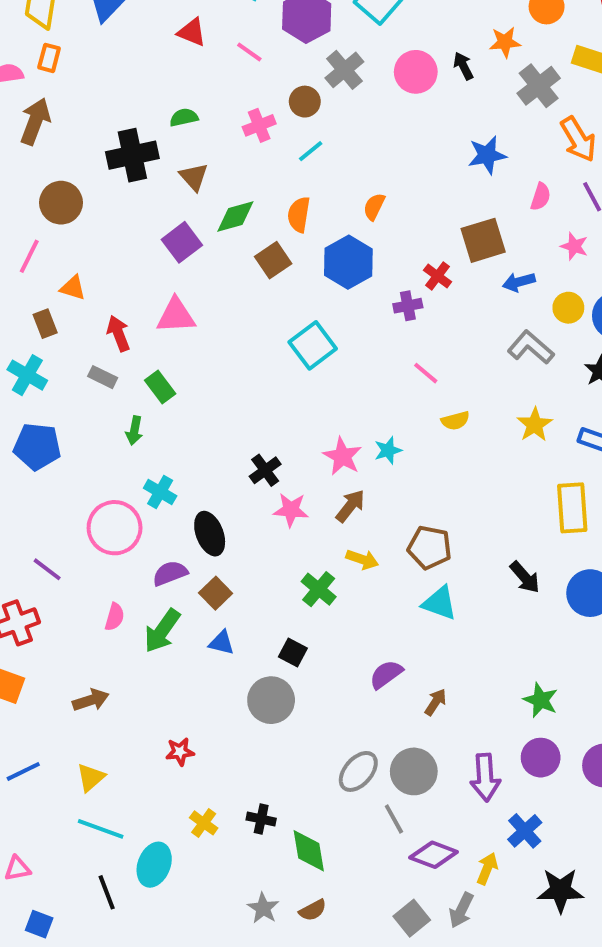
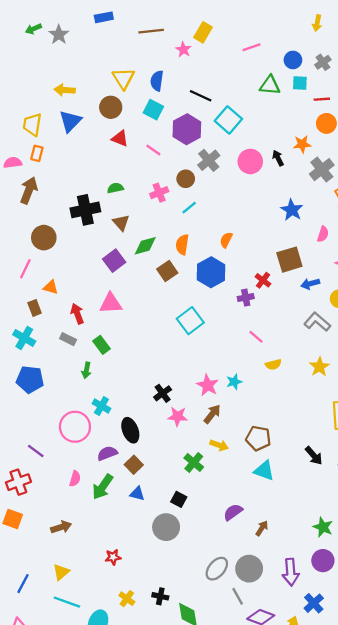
blue star: (487, 155) -> (292, 210), turned -30
blue line: (23, 771) -> (23, 584), moved, turned -36

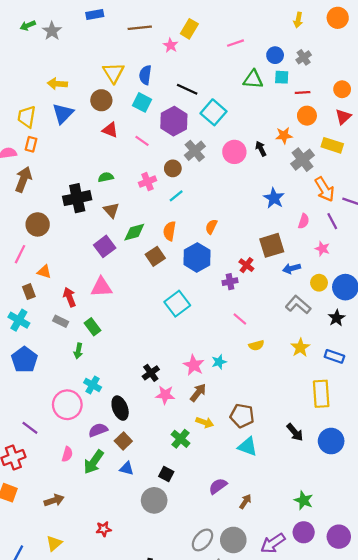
blue pentagon: (30, 379) -> (24, 360), turned 30
purple arrow: (291, 572) -> (273, 543), turned 60

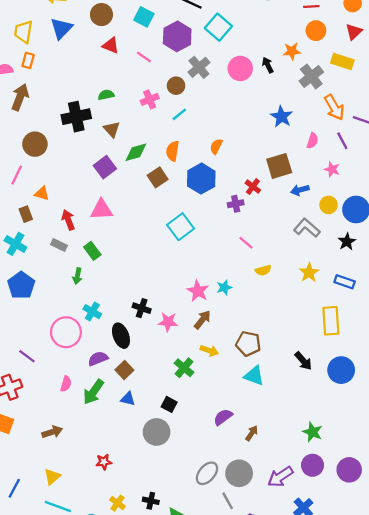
black cross: (151, 373) -> (142, 308), moved, turned -35

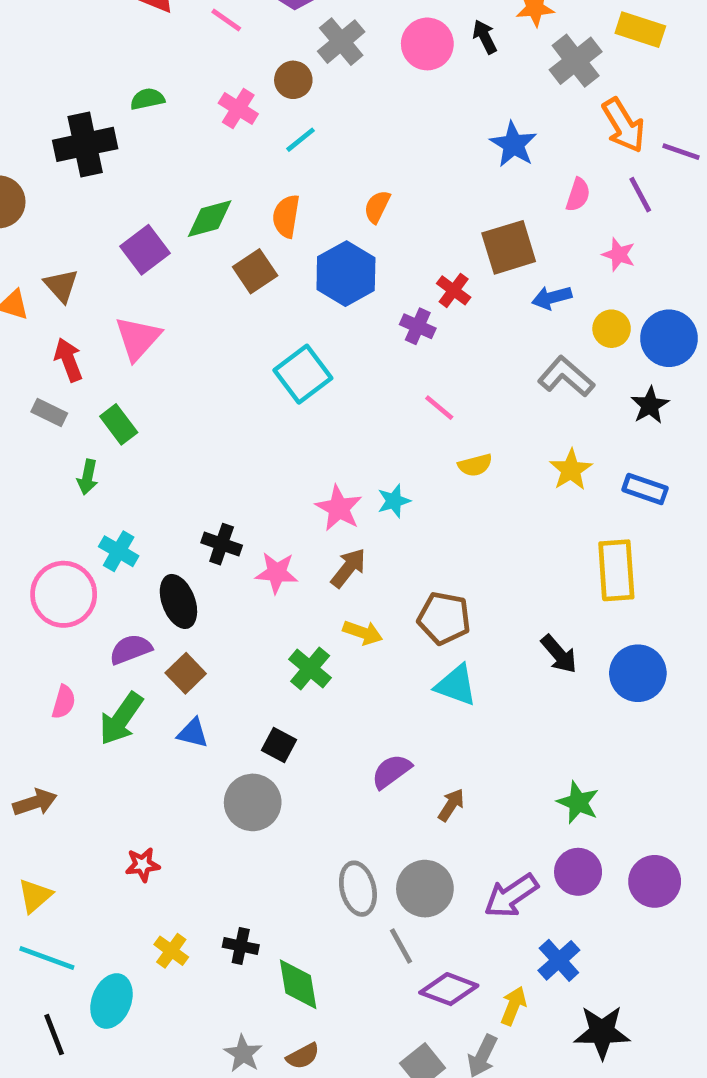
pink cross: (150, 99) -> (238, 109), turned -36
brown triangle: (112, 129) -> (61, 286), moved
purple cross: (236, 204) -> (418, 326), turned 35
pink triangle: (101, 210) -> (138, 338), turned -45
gray ellipse: (207, 473) -> (358, 889), turned -55

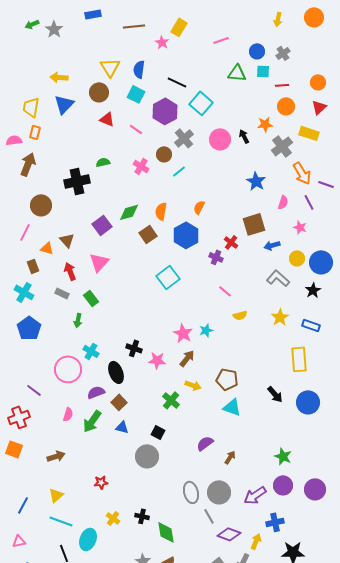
cyan line: (301, 140) -> (179, 171), moved
blue cross: (559, 960) -> (275, 522), turned 30

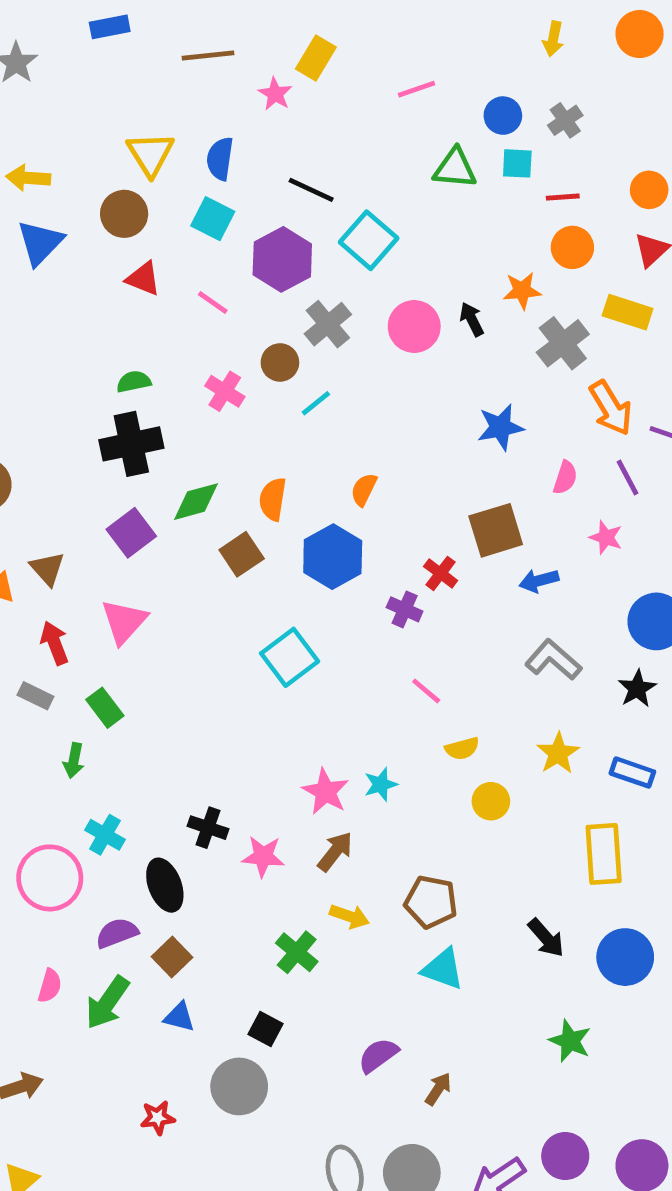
black cross: (77, 181) -> (131, 444), moved
blue star: (256, 181) -> (500, 427), turned 30
yellow circle: (297, 258) -> (491, 801), moved
green star: (283, 456) -> (570, 1041), moved
red star: (101, 482) -> (158, 1118), moved

